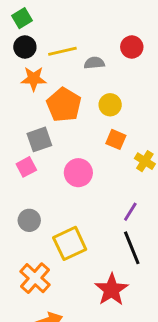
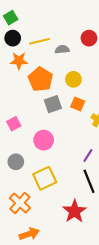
gray square: (39, 139) -> (53, 104), moved
pink circle: (78, 173) -> (44, 140), moved

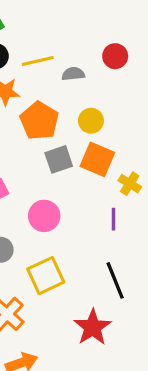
orange square: (78, 104) -> (97, 159), size x1.5
purple line: (88, 156) -> (114, 219), moved, turned -32

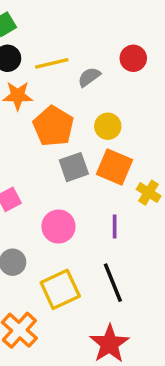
gray semicircle: (73, 74) -> (89, 77), turned -30
purple line: (114, 219) -> (115, 227), moved
black line: (115, 280) -> (113, 283), moved

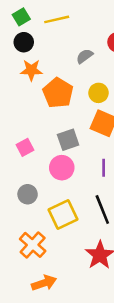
yellow line: (52, 63) -> (57, 19), moved
gray square: (74, 167) -> (68, 140), moved

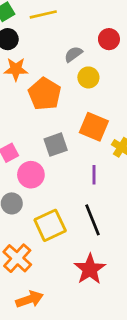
yellow circle: (98, 93) -> (88, 77), moved
pink circle: (62, 168) -> (31, 175), moved

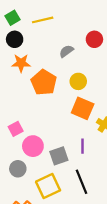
yellow circle: (88, 77) -> (78, 81), moved
gray square: (56, 145) -> (59, 156), moved

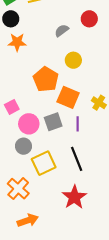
orange pentagon: (44, 82) -> (46, 79), moved
orange square: (83, 108) -> (68, 97), moved
gray square: (59, 156) -> (53, 122), moved
gray circle: (18, 169) -> (23, 146), moved

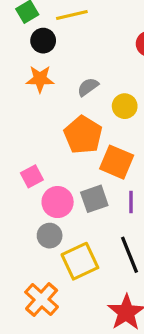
black circle: (11, 19) -> (43, 41), moved
gray semicircle: (62, 30) -> (88, 87), moved

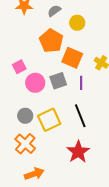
gray circle: (50, 236) -> (25, 116), moved

